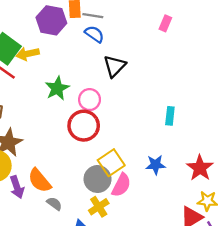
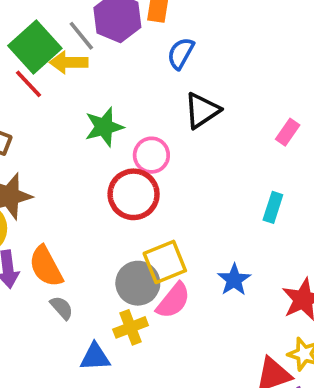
gray line: (93, 16) -> (81, 36), moved, turned 30
pink rectangle: (165, 23) -> (288, 132), moved
blue semicircle: (94, 34) -> (181, 53), turned -108
blue star: (156, 165) -> (234, 280), turned 30

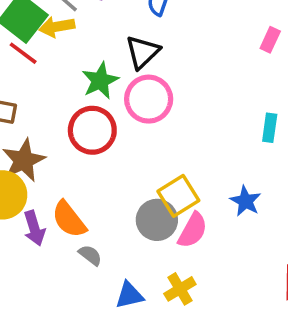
black triangle: (202, 110) -> (143, 52), moved
pink rectangle: (288, 132) -> (270, 40), moved
pink circle: (151, 155) -> (149, 99), size x1.4
red circle: (134, 194) -> (92, 130), moved
yellow cross: (131, 327) -> (180, 289), moved

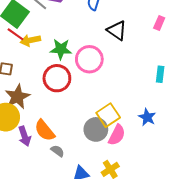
yellow arrow: (57, 27) -> (30, 40), moved
black triangle: (143, 52) -> (117, 30), moved, turned -40
green star: (100, 81) -> (61, 49), turned 30

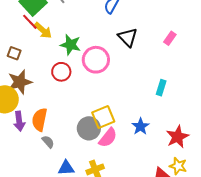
yellow arrow: (30, 40) -> (43, 30), turned -138
red circle: (57, 78) -> (61, 72), size x0.7
orange semicircle: (45, 130) -> (40, 120), turned 40

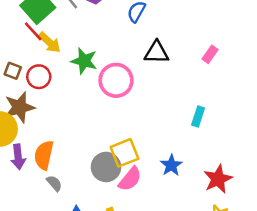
black triangle: (128, 37) -> (157, 52), turned -45
red circle: (61, 72) -> (39, 77), moved

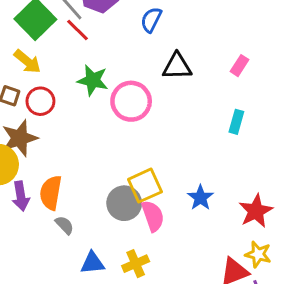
red line: (33, 31) -> (77, 30), moved
yellow arrow: (50, 42) -> (27, 62), moved
cyan rectangle: (198, 116) -> (236, 122), moved
pink semicircle: (130, 179) -> (153, 216), turned -56

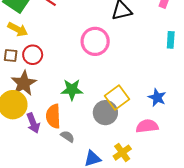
green star: (93, 80) -> (72, 90), moved
pink semicircle: (153, 216) -> (147, 126), moved, turned -65

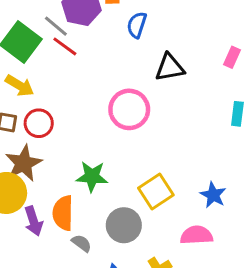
gray circle: (105, 113) -> (124, 225), moved

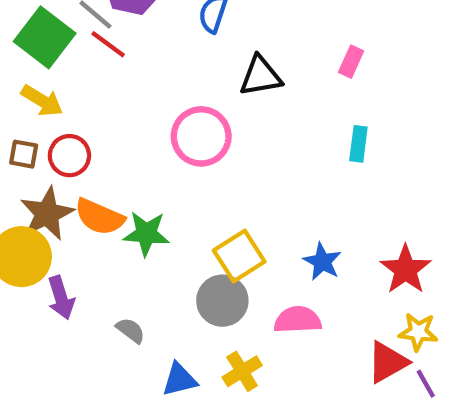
orange semicircle: (63, 213) -> (99, 217), moved, turned -68
gray circle: (124, 225) -> (222, 301), moved

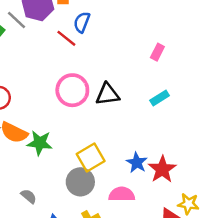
red line: (108, 44) -> (66, 38), moved
black triangle: (261, 76) -> (107, 94), moved
cyan rectangle: (358, 144) -> (160, 98), turned 48
red star: (406, 269) -> (162, 169), moved

